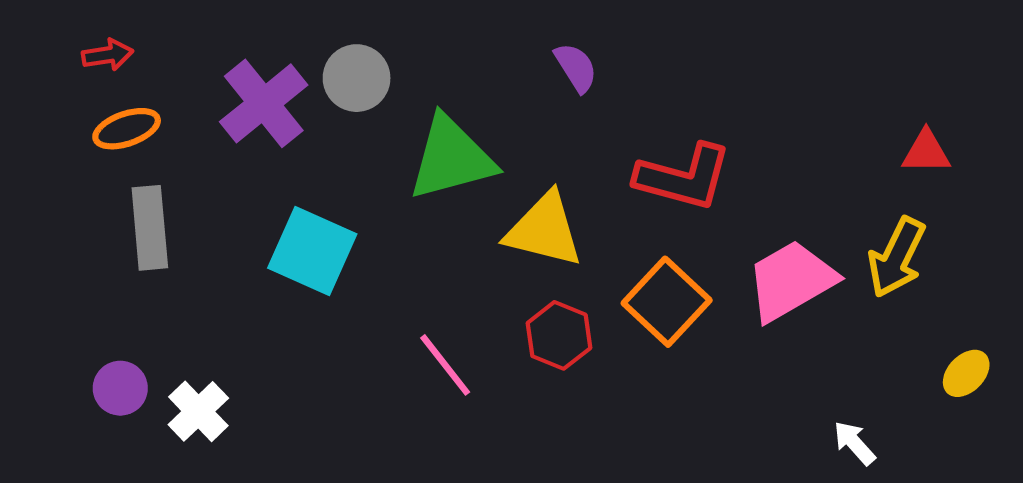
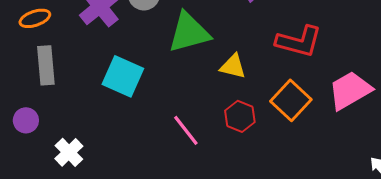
yellow triangle: (544, 230) -> (233, 66), size x0.7
purple circle: (120, 388) -> (26, 120), moved

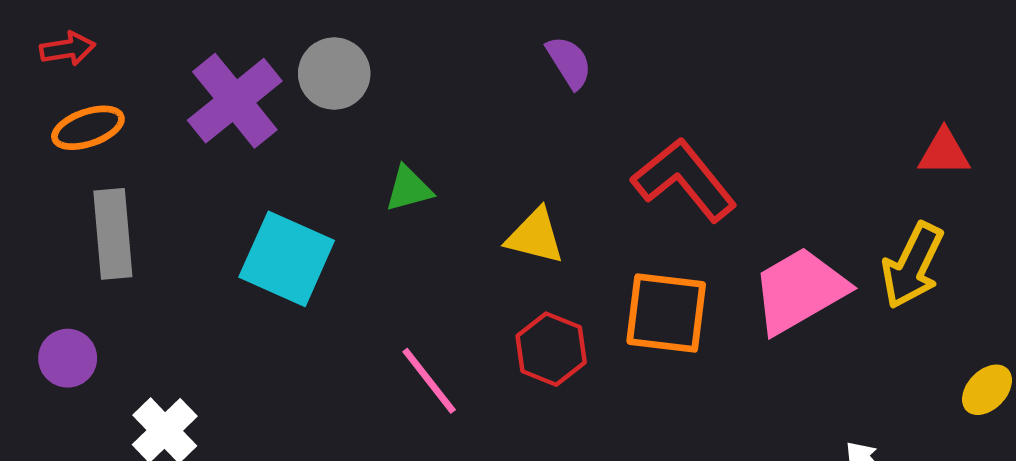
green triangle: (189, 32) -> (409, 189), moved, size x0.5
red L-shape: (299, 41) -> (684, 180), turned -144
orange square: (291, 100) -> (666, 313), turned -36

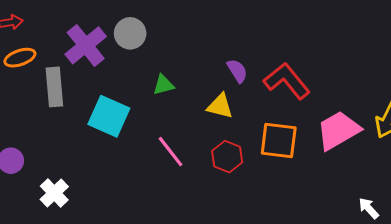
purple semicircle: (569, 62) -> (237, 71), moved
gray rectangle: (113, 234) -> (54, 87), moved
pink line: (429, 381) -> (171, 152), moved

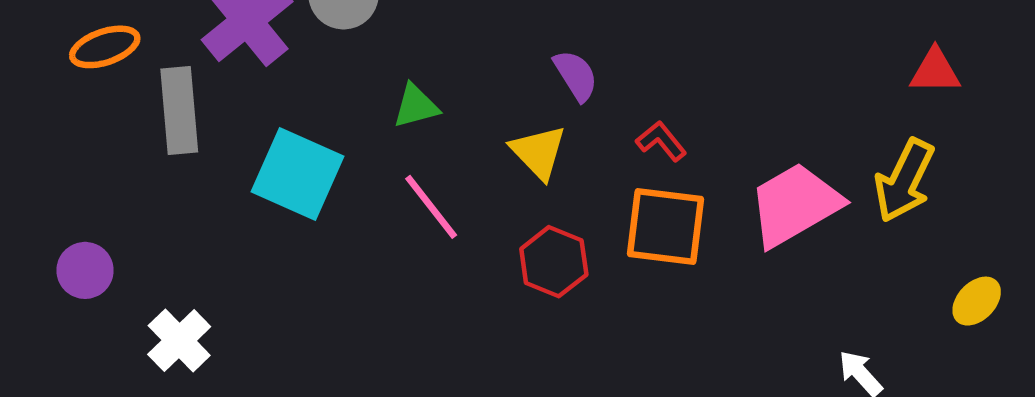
red L-shape: (287, 81) -> (661, 141), moved, size x0.5
yellow triangle: (220, 106) -> (538, 152), turned 32
pink line: (171, 152) -> (431, 207), moved

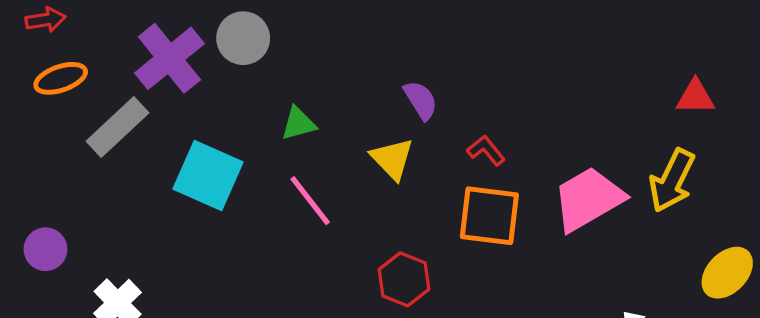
gray rectangle: (179, 110) -> (118, 127), turned 52
red hexagon: (554, 262) -> (404, 279), moved
yellow ellipse: (977, 301) -> (727, 273), size x1.4

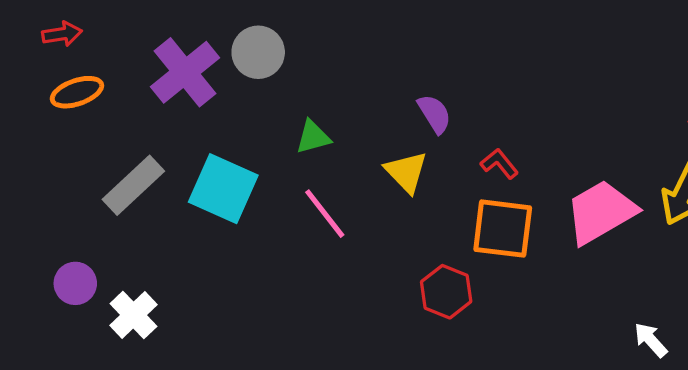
gray rectangle: (118, 127) -> (133, 185), moved
purple circle: (46, 249) -> (75, 283), moved
red hexagon: (404, 279) -> (446, 292), moved

